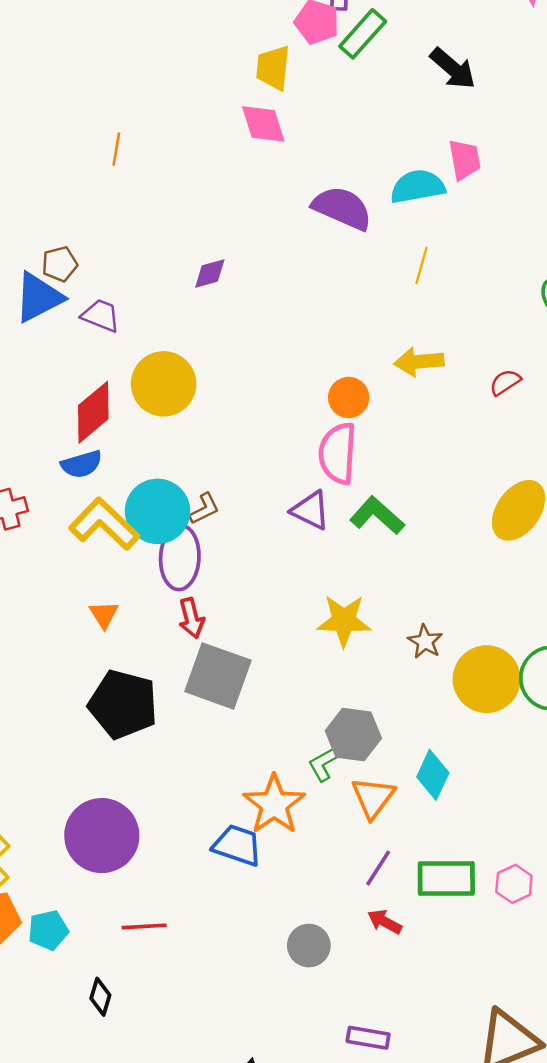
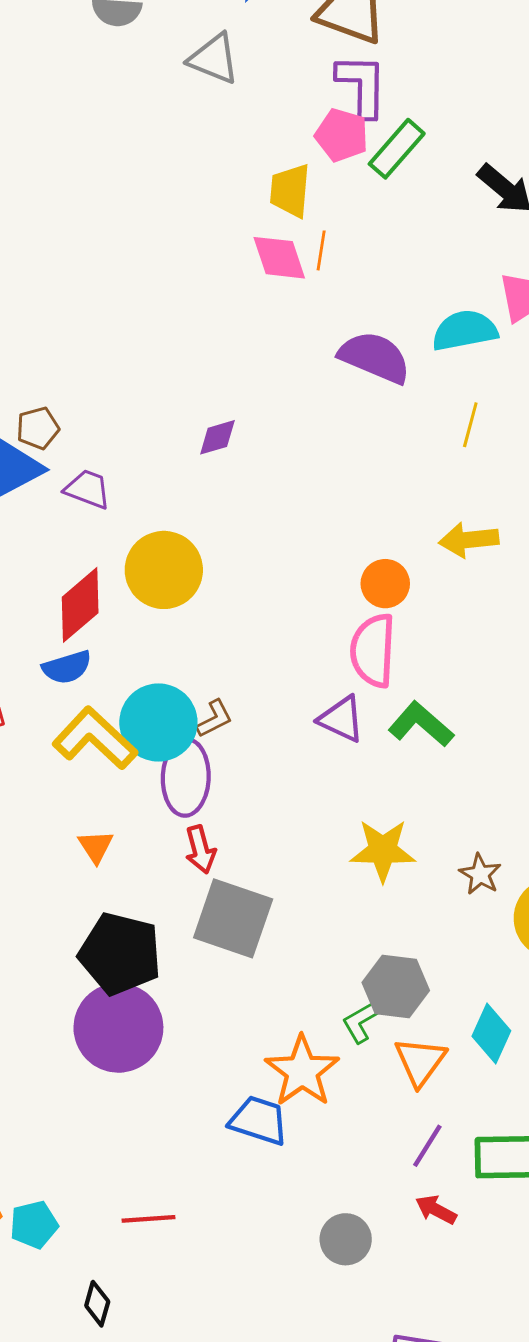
orange line: (116, 149) -> (321, 250), moved
purple circle: (102, 836) -> (118, 1028), moved

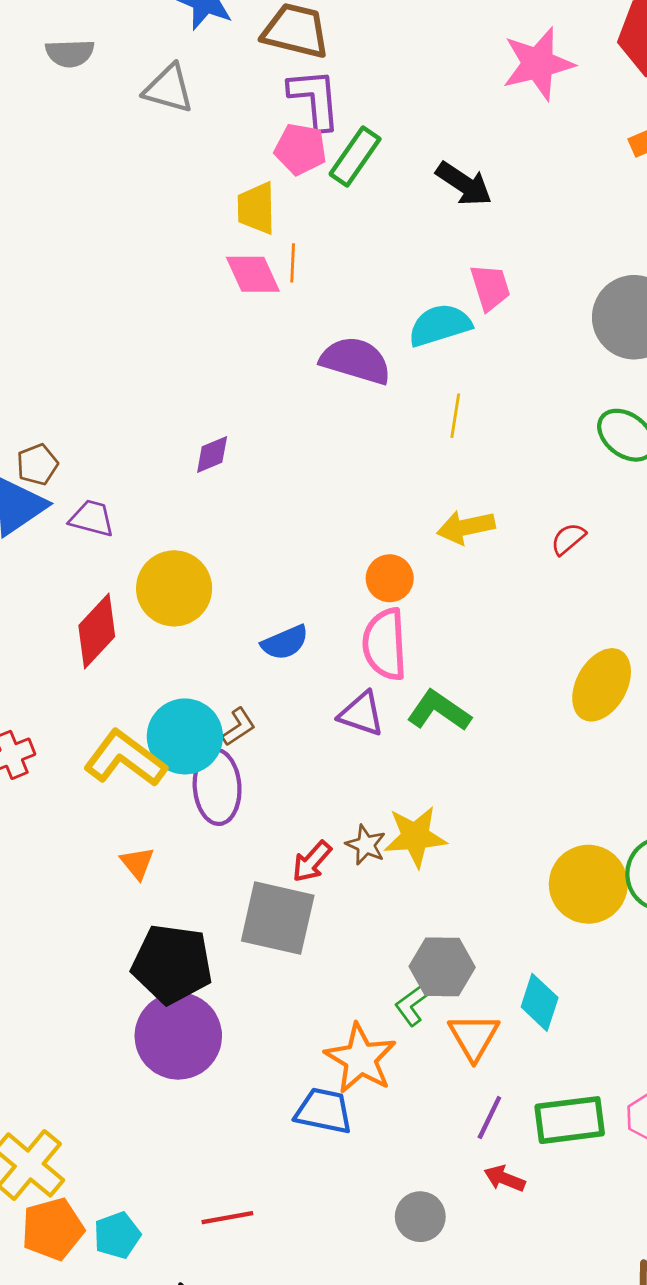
blue semicircle: (67, 667) -> (285, 643), moved
red arrow: (200, 850) -> (312, 861), moved, turned 63
brown star: (480, 874) -> (366, 845), moved

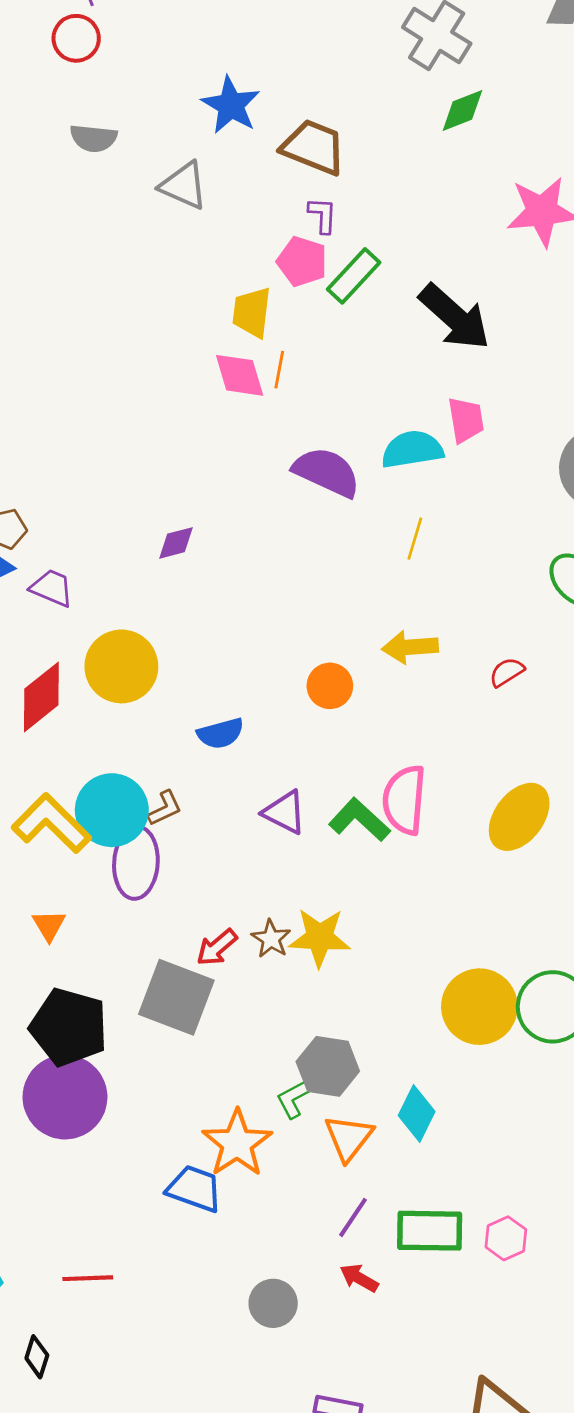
purple L-shape: (315, 99) -> (323, 215), size x0.6
black arrow: (464, 184) -> (455, 317), size x1.4
pink semicircle: (385, 644) -> (404, 800), moved

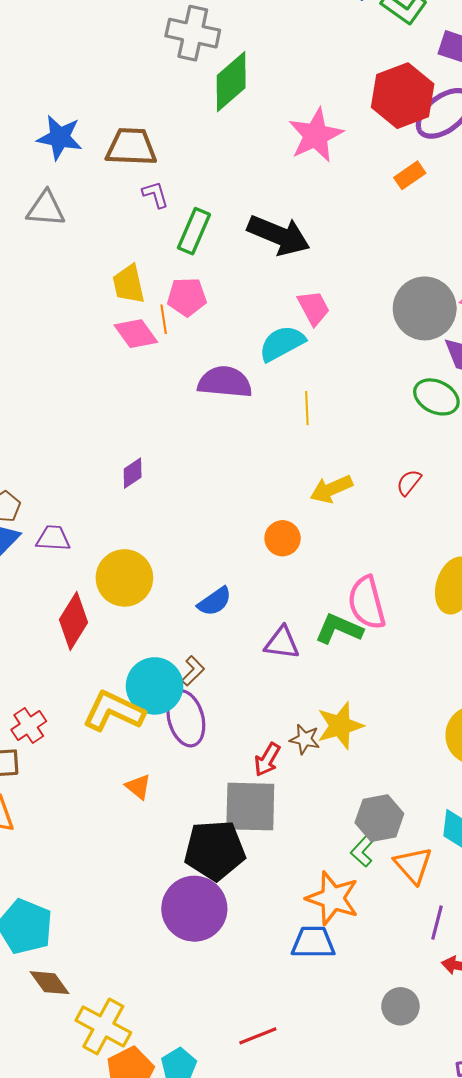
green diamond: (462, 111) -> (231, 82), size x1.5
pink pentagon: (302, 261) -> (187, 297), moved
black pentagon: (69, 1027) -> (215, 850), moved

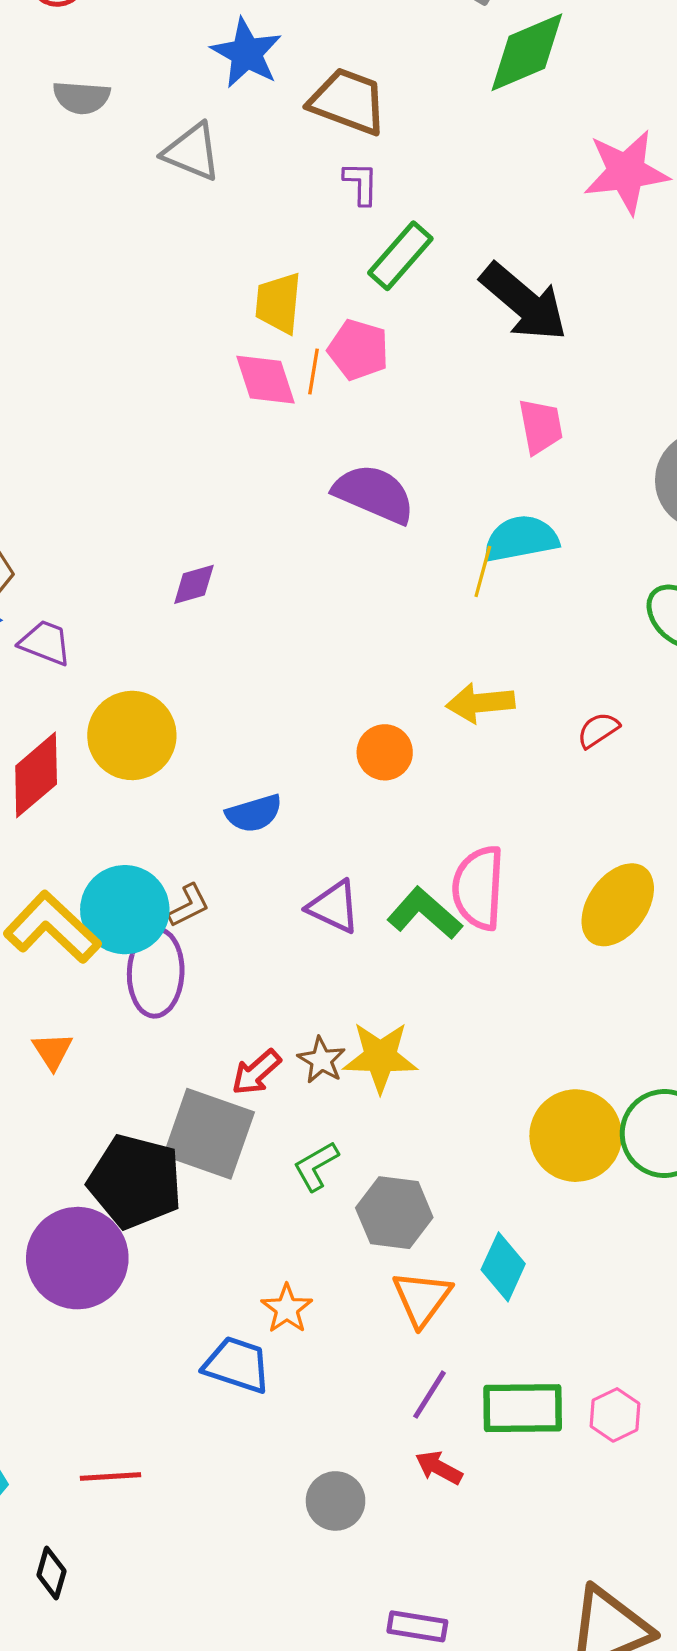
cyan semicircle: (282, 343) -> (521, 539), moved
green L-shape: (363, 850) -> (316, 1166), moved
orange star: (333, 898) -> (287, 1309), size x0.6

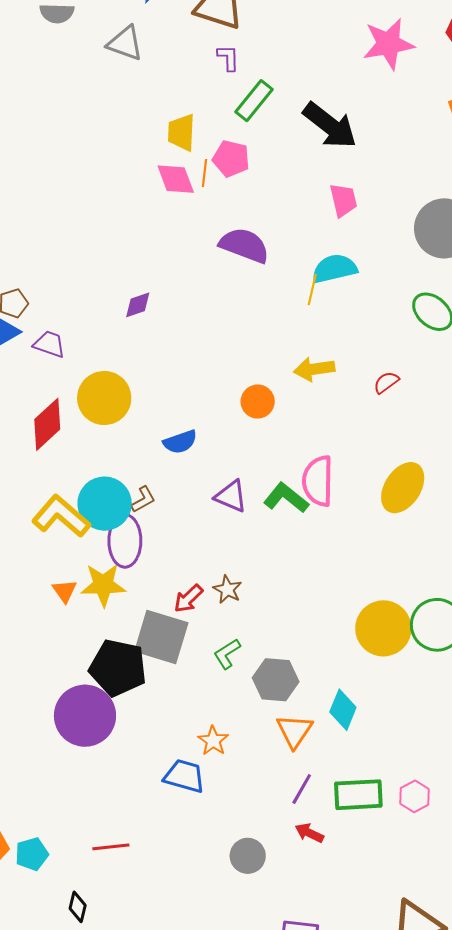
yellow star: (380, 1057) -> (103, 585), moved

